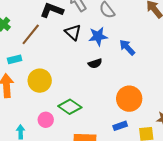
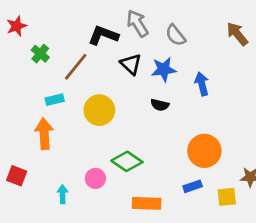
blue arrow: (127, 47) -> (202, 84), turned 30
black semicircle: (95, 63) -> (160, 105), turned 32
yellow circle: (40, 81) -> (99, 110), moved

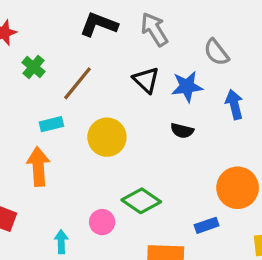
black L-shape: (103, 35) -> (99, 24), moved
gray semicircle: (176, 35) -> (216, 52), moved
blue rectangle: (193, 186) -> (207, 225), moved

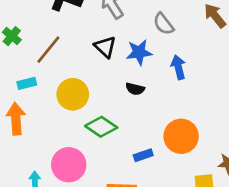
green diamond: (141, 201) -> (101, 127), moved
pink circle: (102, 222) -> (69, 165), size x1.6
blue rectangle: (207, 225) -> (143, 155), moved

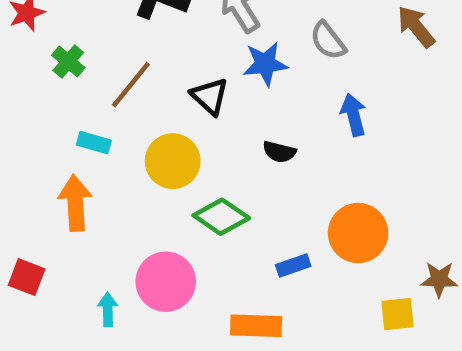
black triangle: (105, 47) -> (210, 96), moved
blue star: (139, 52) -> (265, 64), moved
cyan rectangle: (27, 83) -> (94, 143), turned 30

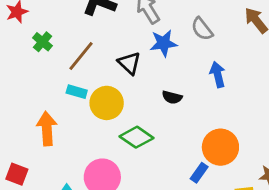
cyan rectangle: (94, 143) -> (77, 92), moved
blue rectangle: (293, 265) -> (199, 173), moved, turned -36

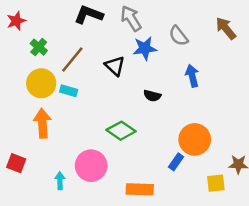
yellow circle: (107, 103) -> (41, 83), moved

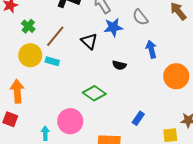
orange arrow: (42, 123) -> (17, 91), moved
orange circle: (195, 139) -> (176, 76), moved

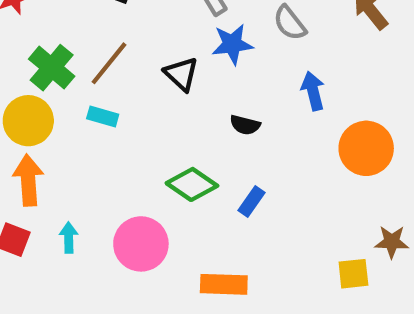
green cross: (28, 26) -> (52, 68), moved, size x1.5
yellow circle: (30, 55) -> (28, 121), moved
blue rectangle: (138, 118) -> (251, 201), moved
cyan arrow: (45, 133) -> (69, 238), moved

